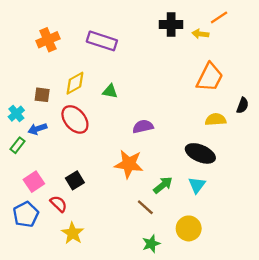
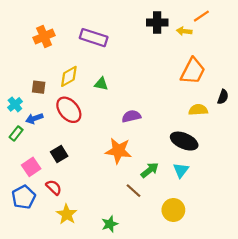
black square: (75, 180) -> (59, 154), moved
green star: (151, 244) -> (110, 224), moved

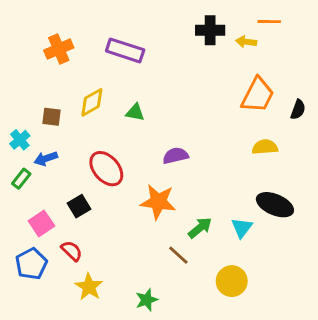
orange line: (201, 16) -> (269, 22), turned 35
black semicircle: (223, 97) -> (298, 110), moved
red ellipse: (69, 110) -> (106, 169), moved
black ellipse: (184, 141) -> (275, 205), moved

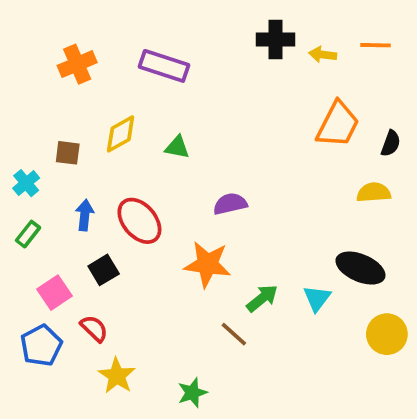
orange line: (269, 22) -> (376, 45), moved
yellow semicircle: (265, 147) -> (374, 192), moved
blue arrow: (46, 159) -> (85, 215), moved, turned 115
yellow circle: (232, 281) -> (387, 334), moved

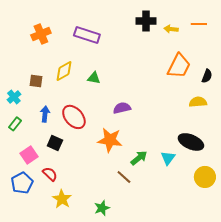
black square: (104, 270) -> (55, 143), turned -35

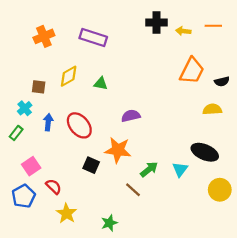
black semicircle: (207, 76) -> (222, 81), turned 56
cyan cross: (14, 97) -> (25, 108), moved
black square: (55, 143) -> (91, 165), moved

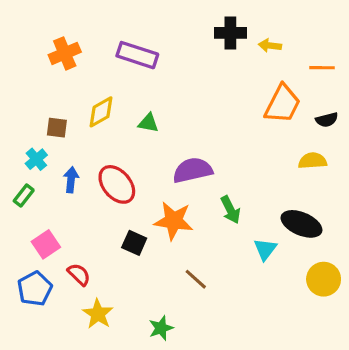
orange line: (213, 26) -> (322, 68), moved
purple semicircle: (131, 116) -> (193, 170), size x1.4
green arrow: (149, 169) -> (230, 210), moved, turned 102

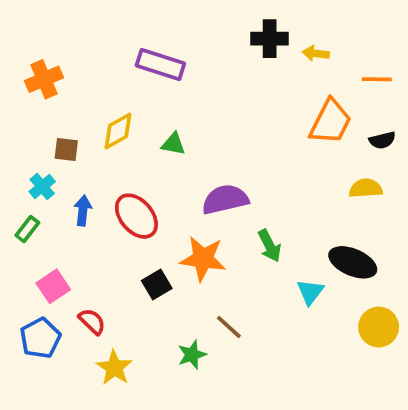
orange cross: (65, 53) -> (44, 79), moved
black square: (134, 243) -> (157, 284), turned 35
green star: (161, 328) -> (192, 355), moved

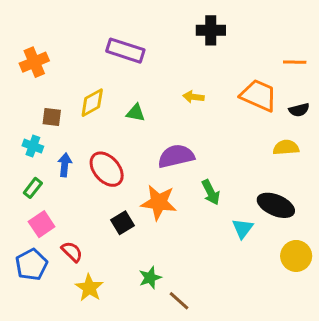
yellow arrow: (316, 53) -> (193, 97), moved
orange trapezoid: (331, 122) -> (259, 95), turned -93
cyan cross: (42, 186) -> (33, 146), turned -30
green rectangle: (27, 229) -> (33, 188), moved
brown line: (229, 327) -> (179, 301), moved

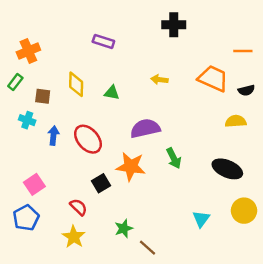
purple rectangle: (125, 51) -> (103, 41), size x0.7
yellow diamond: (92, 103) -> (76, 84), turned -60
green rectangle: (33, 188) -> (15, 82), moved
cyan triangle: (243, 228) -> (201, 219), moved
red semicircle: (72, 252) -> (78, 207), moved

